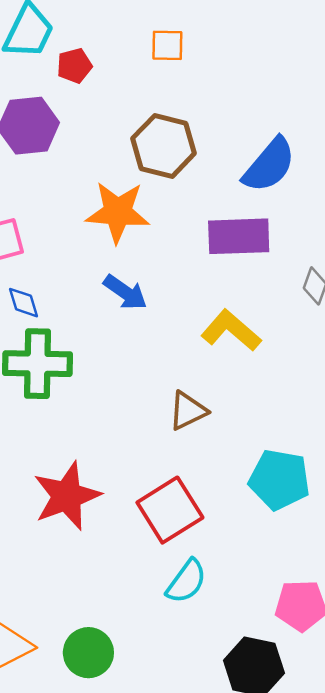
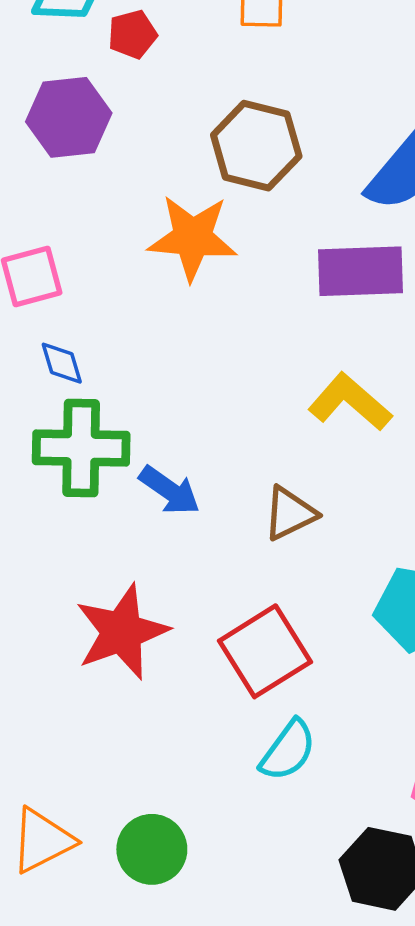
blue arrow: (125, 292) -> (170, 490), moved

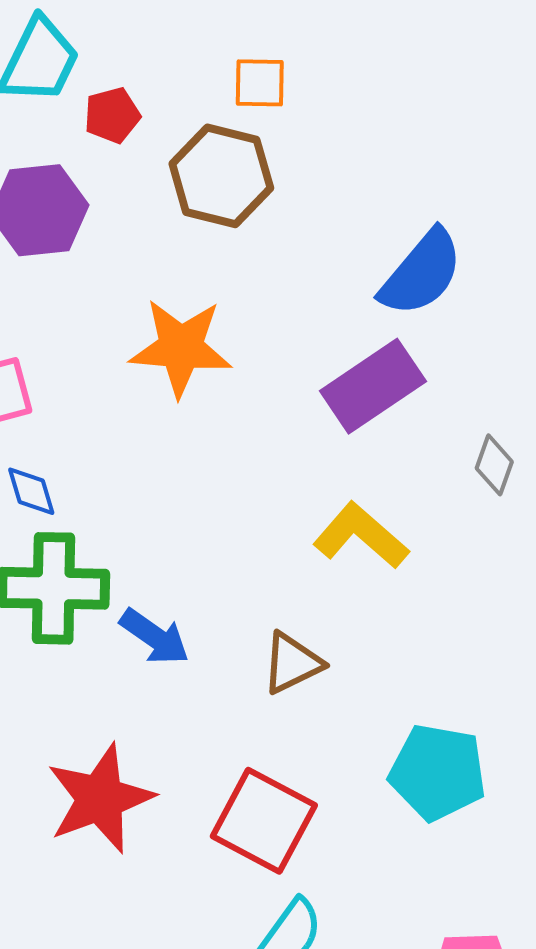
brown hexagon: (256, 146) -> (221, 176), moved
purple rectangle: (360, 271) -> (373, 386), turned -32
red square: (265, 651) -> (264, 821), turned -30

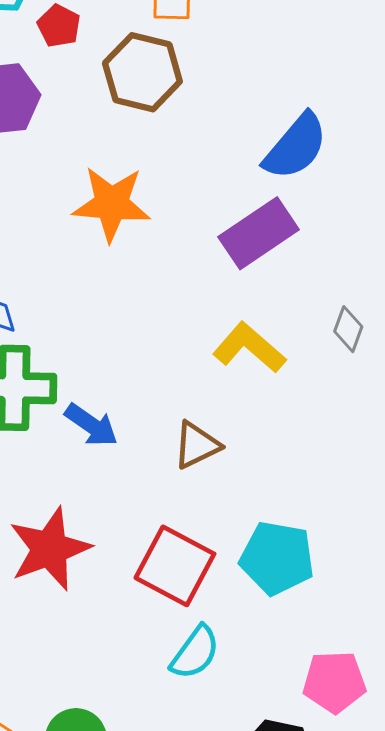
red pentagon: (112, 115) -> (59, 26), turned -30
gray diamond: (494, 465) -> (348, 329), moved
cyan pentagon: (438, 772) -> (277, 558), moved

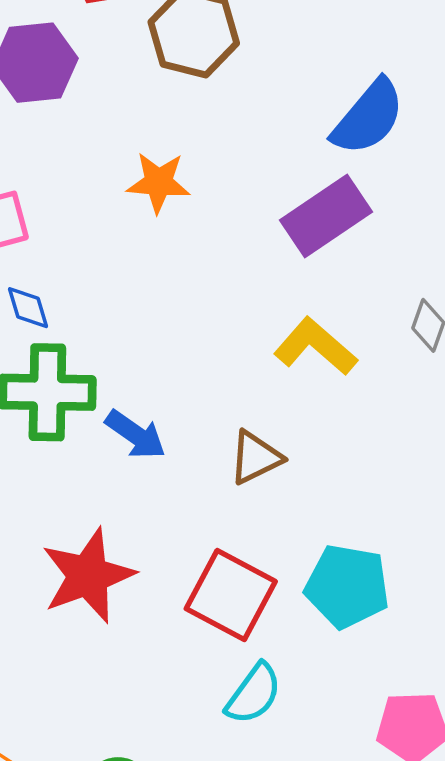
orange star: (112, 204) -> (159, 182), size x0.7

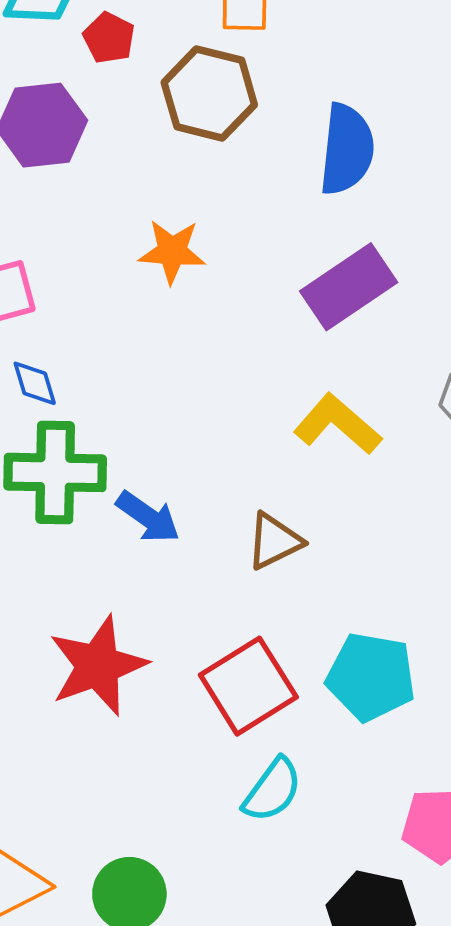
blue semicircle: (368, 117) -> (347, 149), moved, turned -34
red square: (231, 595) -> (248, 686), turned 30

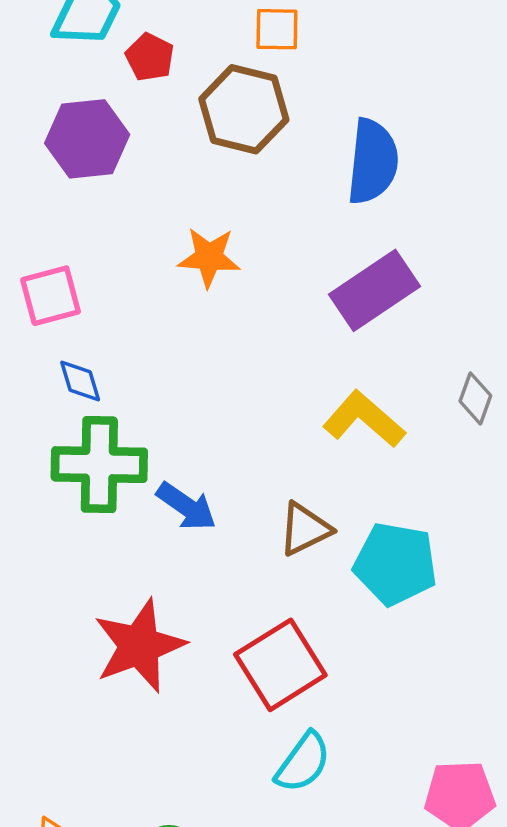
cyan pentagon: (371, 677) -> (395, 564), moved

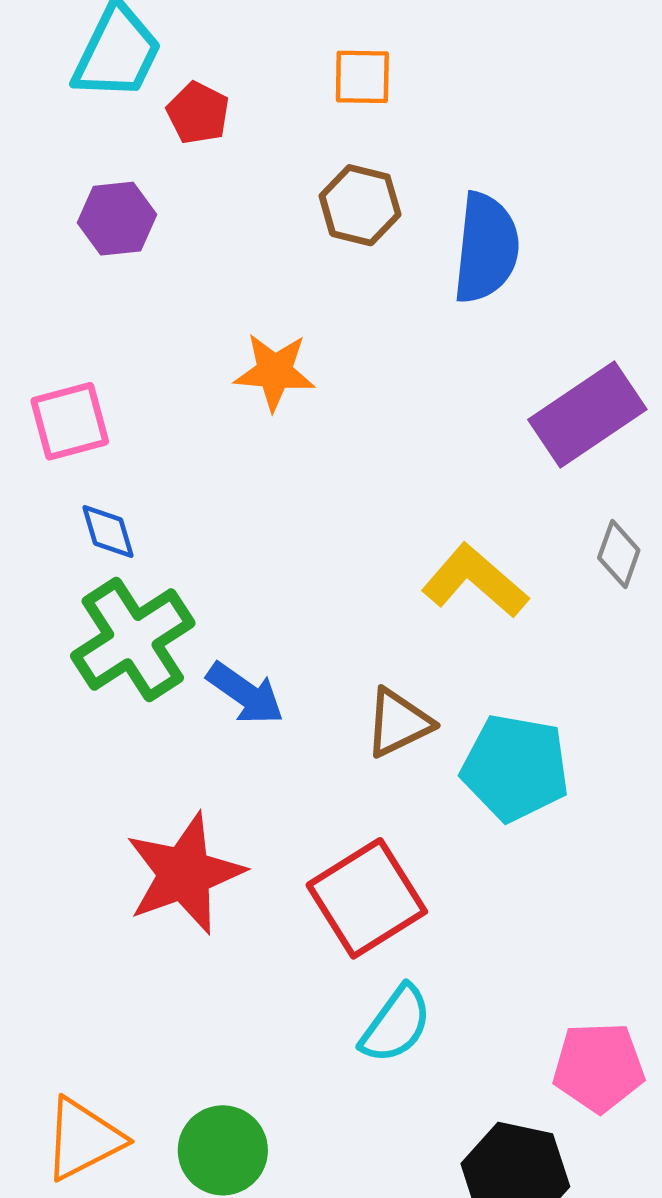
brown hexagon: (244, 109) -> (360, 205), moved, size x0.7
purple hexagon: (87, 139) -> (117, 219), size x0.7
purple rectangle: (374, 290) -> (587, 414), moved
green cross: (99, 465) -> (133, 640), turned -34

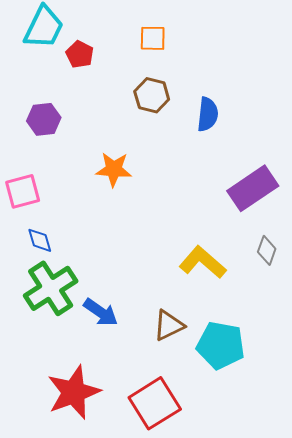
purple hexagon: (117, 219) -> (44, 119), moved
blue semicircle: (486, 248) -> (208, 114), size x0.7

